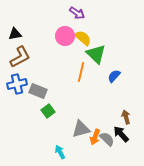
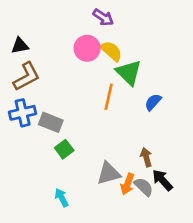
brown arrow: (126, 117) -> (146, 157), moved
cyan arrow: (60, 152) -> (62, 198), moved

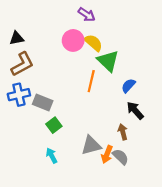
black arrow: (162, 180) -> (135, 110), moved
cyan arrow: (62, 198) -> (52, 156), moved

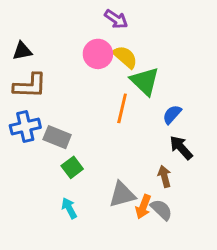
brown L-shape: (22, 64) -> (30, 86), turned 30

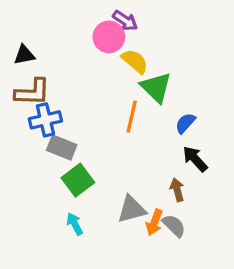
pink circle: (98, 54) -> (109, 37), moved
blue cross: (25, 127) -> (45, 120), moved
green square: (72, 167) -> (78, 180), size x1.4

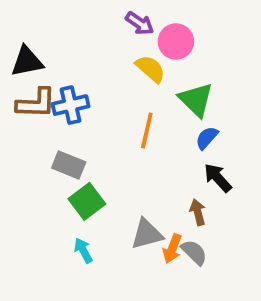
pink circle: (109, 37) -> (176, 41), moved
black triangle: (24, 55) -> (27, 61), size x1.4
green triangle: (156, 87) -> (196, 100), moved
blue cross: (45, 120) -> (71, 105), moved

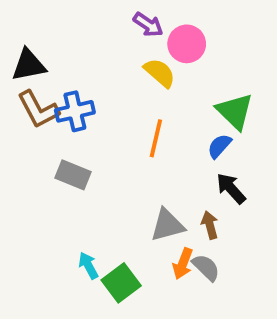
green triangle: (196, 100) -> (235, 111), moved
brown L-shape: (36, 103) -> (38, 109), turned 60
green square: (87, 201) -> (121, 283), moved
gray triangle: (147, 234) -> (167, 225), moved

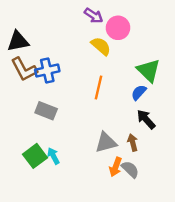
cyan arrow: (88, 266) -> (53, 156), moved
green square: (121, 283) -> (35, 156), moved

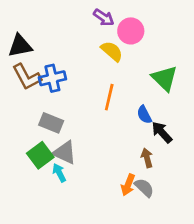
blue semicircle: (139, 92) -> (144, 115), moved, turned -70
gray triangle: (106, 142) -> (65, 153), moved, turned 40
green square: (35, 156) -> (40, 155), moved

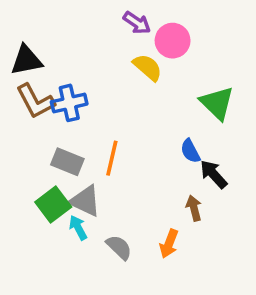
orange line: (109, 97) -> (112, 158), moved
gray semicircle: (144, 188) -> (119, 247), moved

